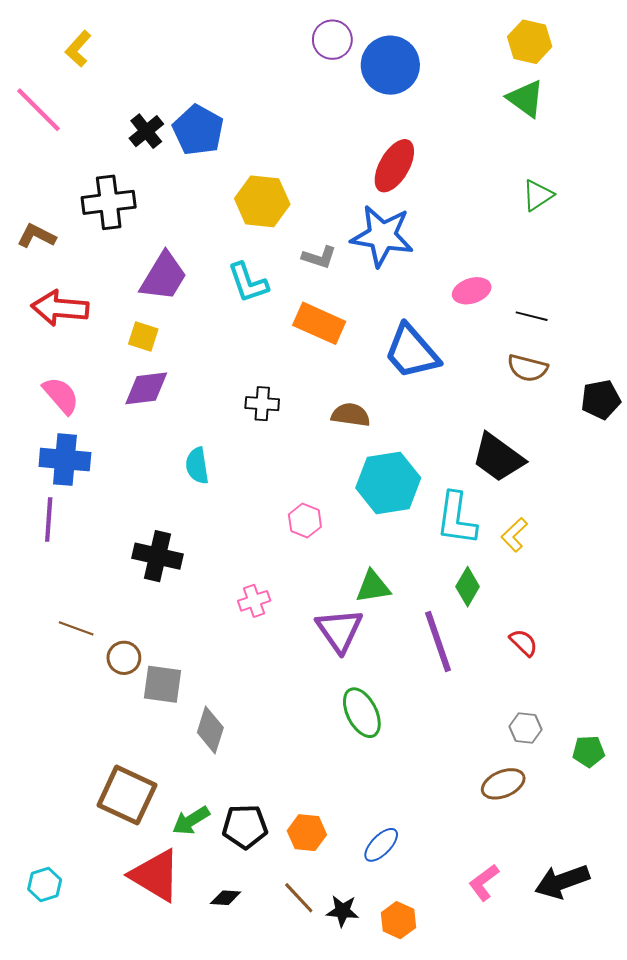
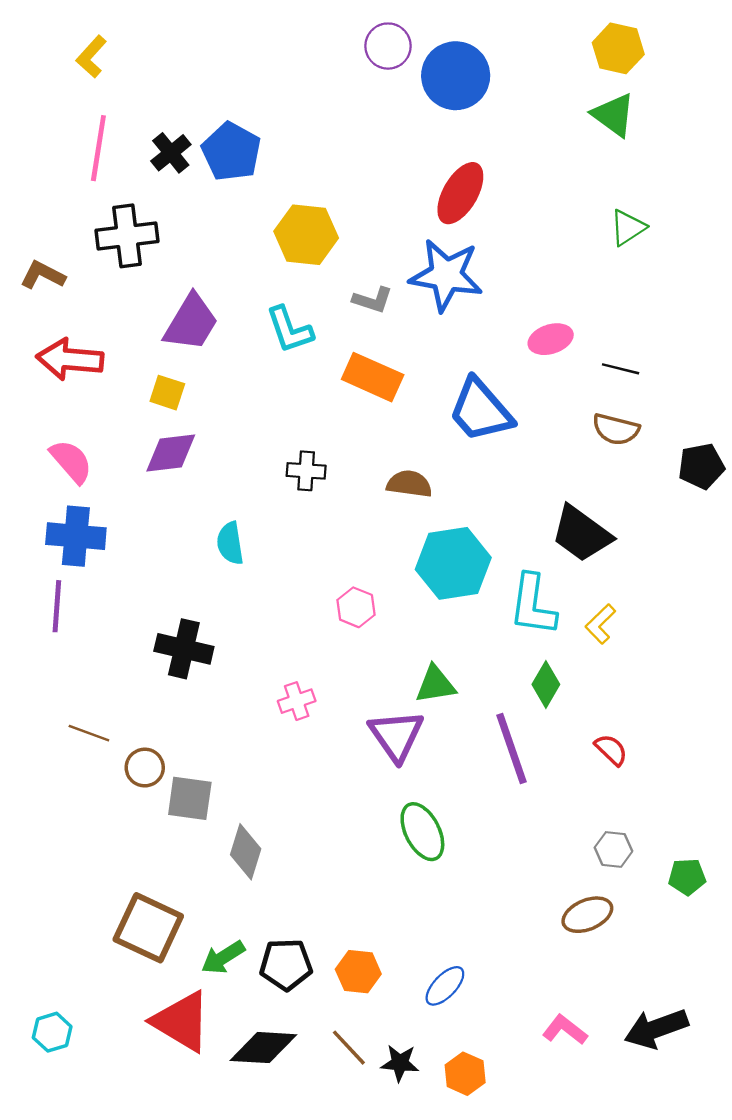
pink line: (39, 110) -> (98, 148), moved, turned 54
pink L-shape: (484, 882) -> (565, 1030), turned 75
black diamond: (226, 898) -> (263, 1048), size x1.8

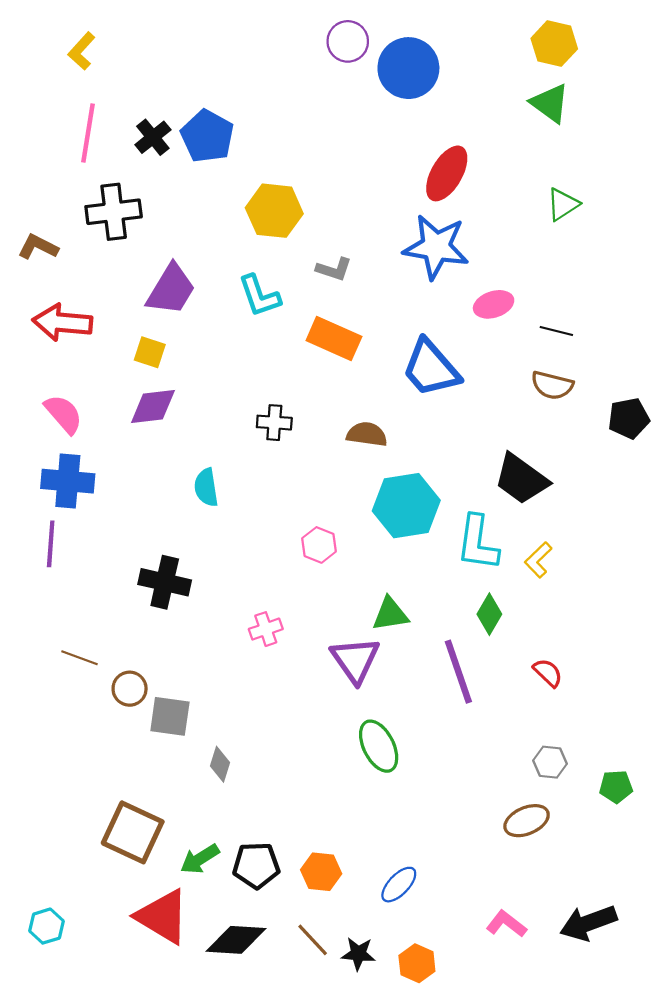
red ellipse: (460, 193) -> (447, 173), moved
blue star: (446, 275) -> (436, 247), moved
gray diamond: (246, 852) -> (220, 764), size x0.7

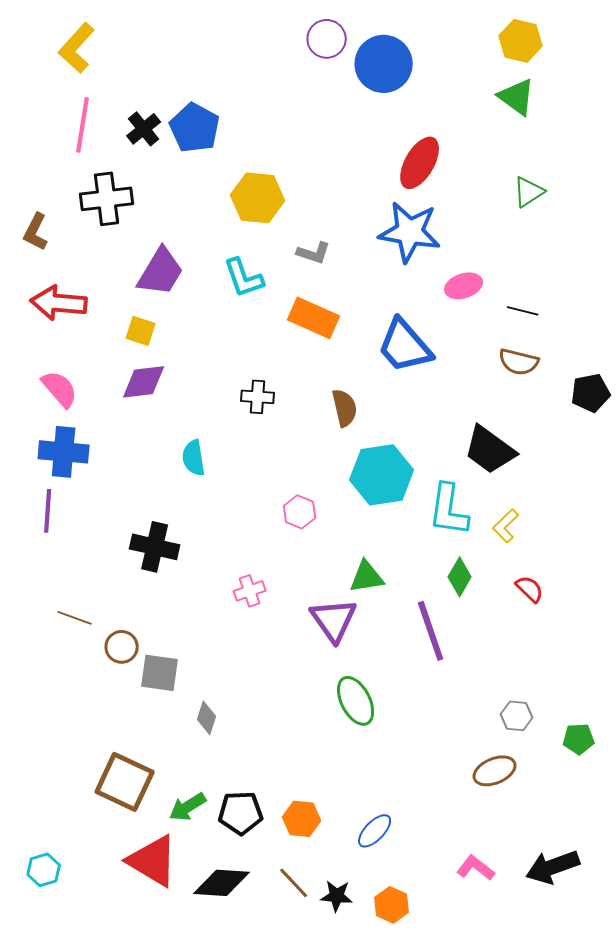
yellow L-shape: (82, 51) -> (77, 48), size x1.4
brown L-shape: (38, 247) -> (36, 232), turned -90
brown semicircle: (367, 434) -> (345, 408), turned 69
red semicircle: (548, 673) -> (530, 589), moved

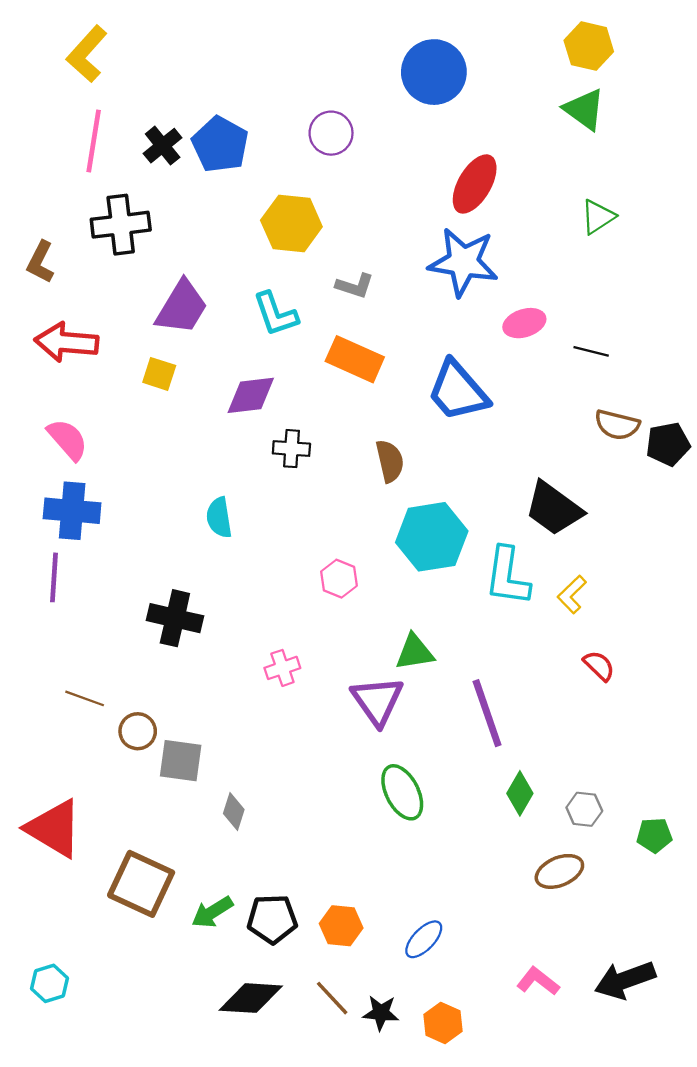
purple circle: (327, 39) -> (331, 133), moved
brown semicircle: (519, 362) -> (617, 425), moved
purple diamond: (144, 382) -> (251, 395), moved
green diamond: (460, 577) -> (520, 793), moved
red triangle: (153, 861) -> (54, 828), moved

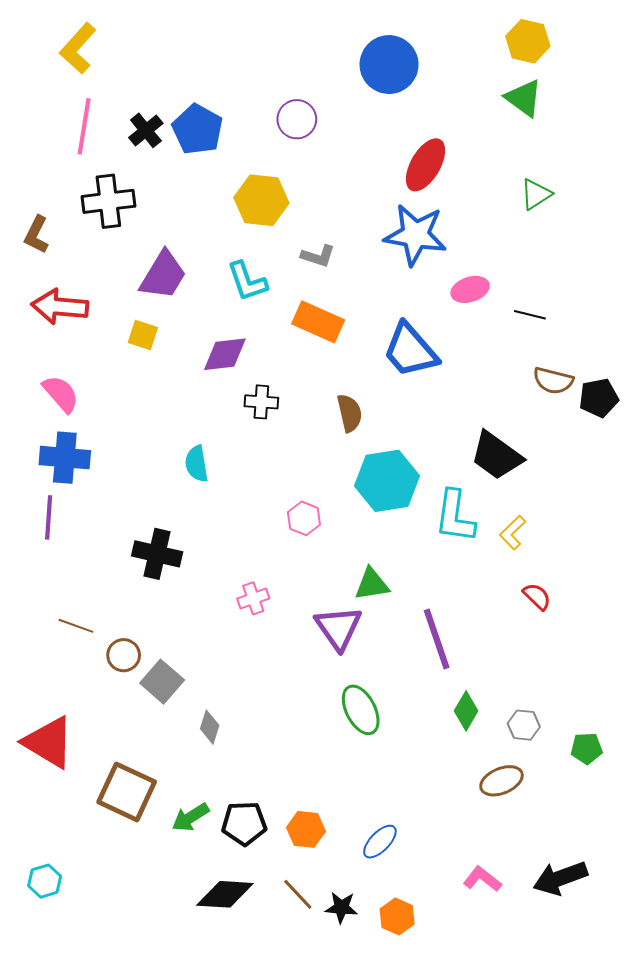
gray square: (181, 761) -> (162, 682), turned 33

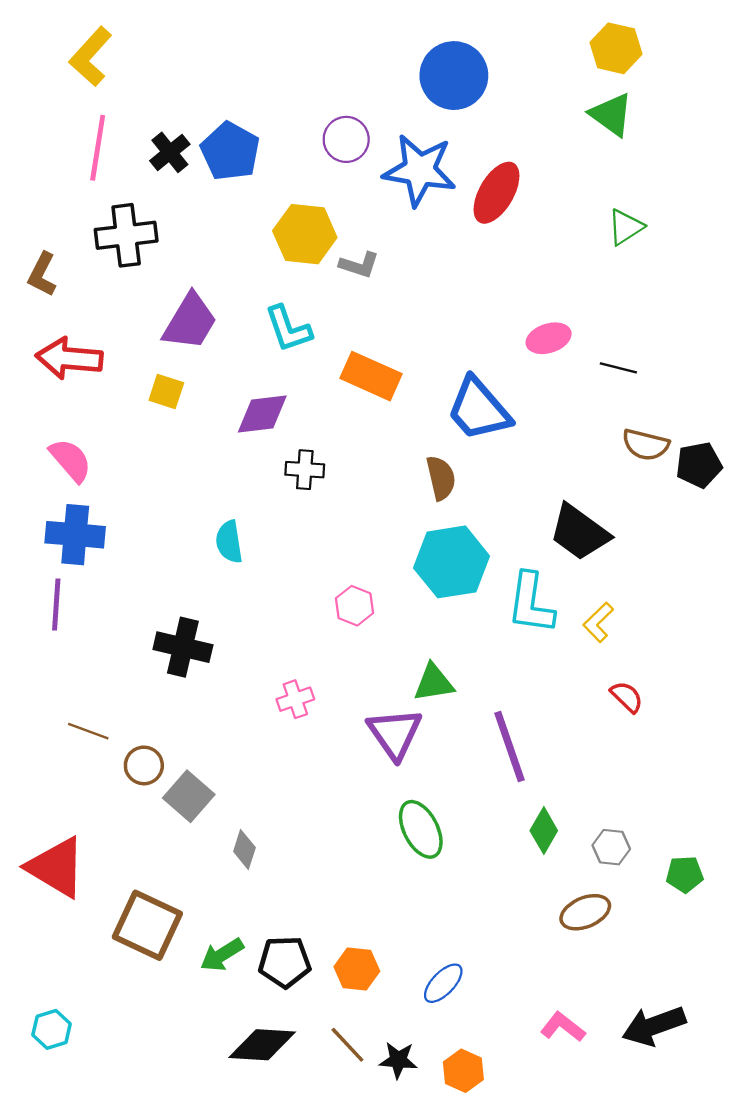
blue star: (415, 235) -> (420, 170), moved
gray L-shape: (318, 256) -> (359, 265), moved
brown semicircle: (350, 413) -> (441, 478), moved

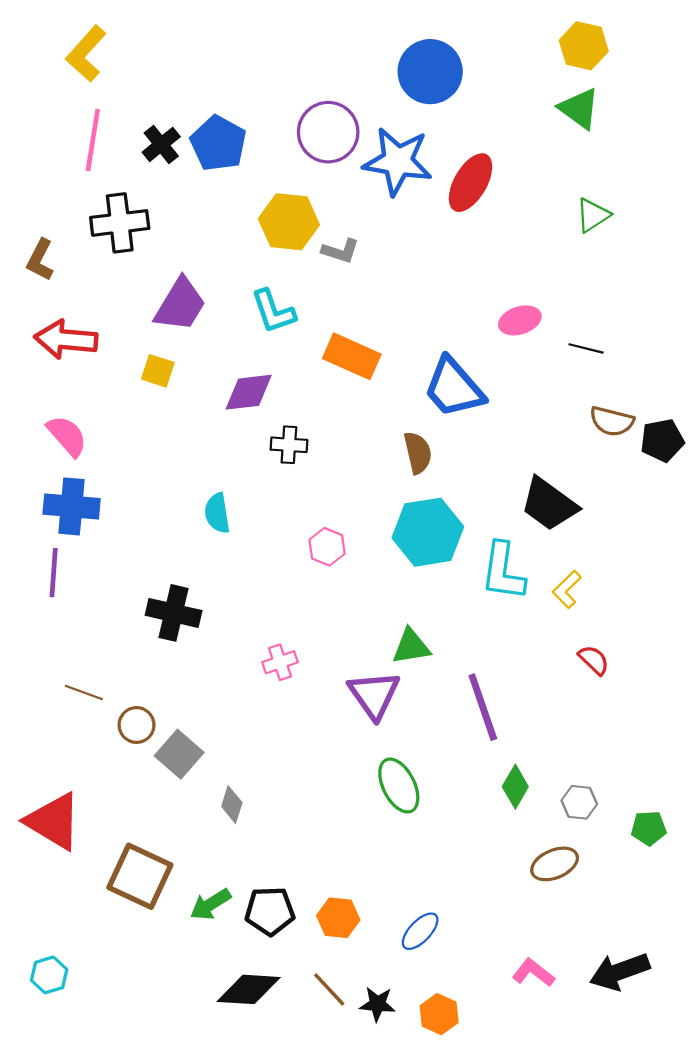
purple circle: (346, 139) -> (328, 132), size x1.4
pink hexagon: (354, 606) -> (327, 547), moved

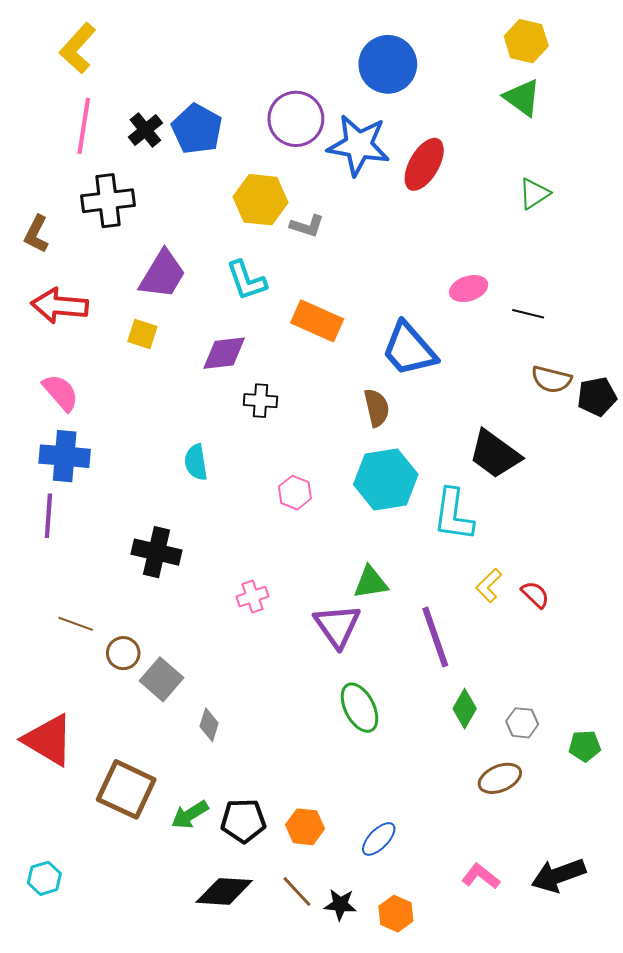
yellow L-shape: (567, 589) -> (489, 585), moved

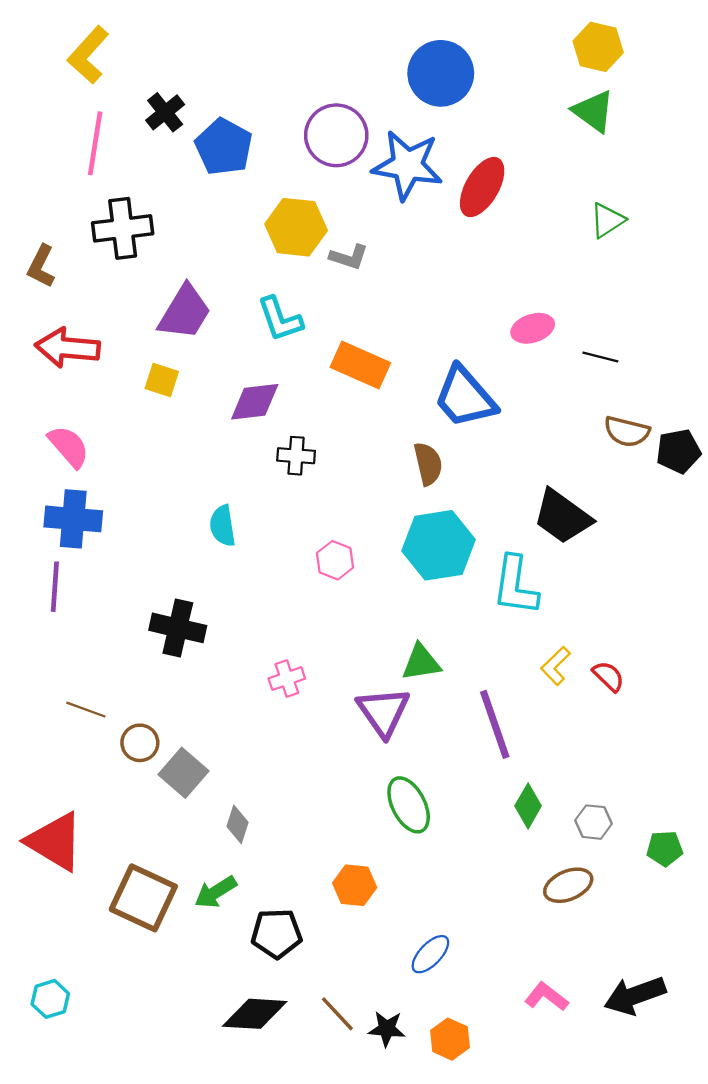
black cross: (145, 130) -> (165, 112), moved
green arrow: (190, 815) -> (216, 892), moved
orange hexagon: (305, 827) -> (355, 885), moved

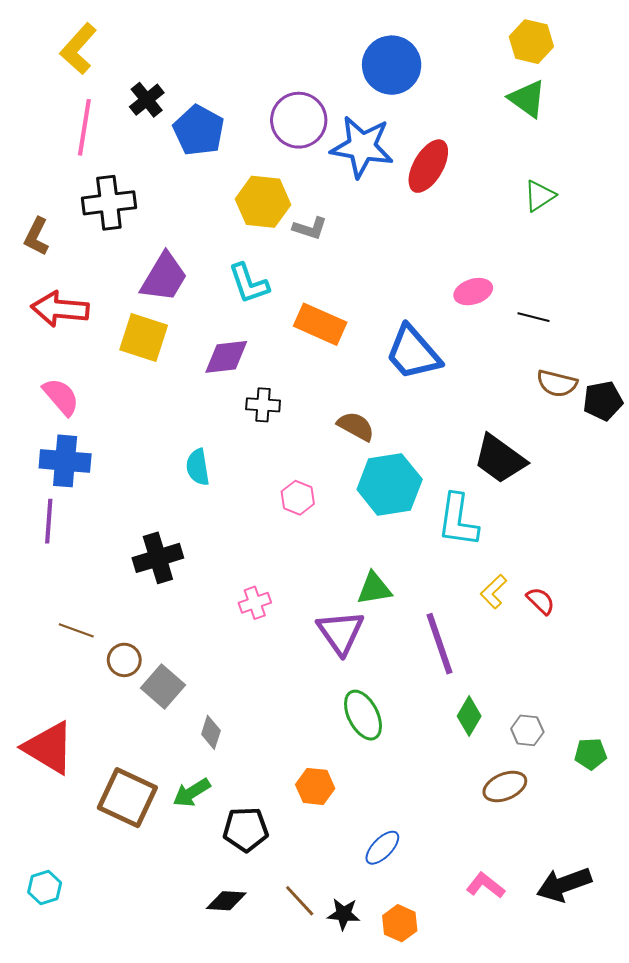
yellow square: (162, 380) -> (144, 338), size x1.6
brown semicircle: (428, 464) -> (356, 426), moved, turned -48
black cross: (178, 628) -> (158, 558), turned -30
black diamond: (255, 1014) -> (226, 901), size x0.7

